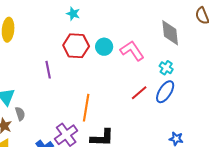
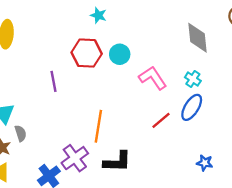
cyan star: (73, 14) -> (98, 15), moved
pink L-shape: (132, 51) -> (153, 78), moved
red line: (139, 93) -> (161, 120), moved

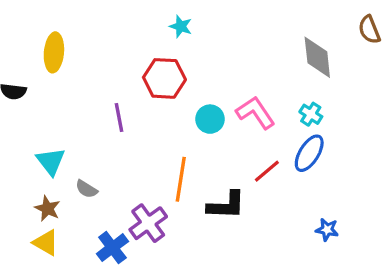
cyan circle: (120, 54) -> (210, 119), moved
gray semicircle: (21, 133) -> (86, 189), moved, turned 140
black L-shape: (117, 162) -> (226, 205), moved

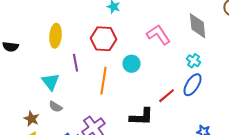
yellow ellipse: (54, 52) -> (56, 36), moved
pink L-shape: (256, 113) -> (159, 35), moved
cyan triangle: (51, 161) -> (51, 82), moved
orange line: (181, 179) -> (104, 81), moved

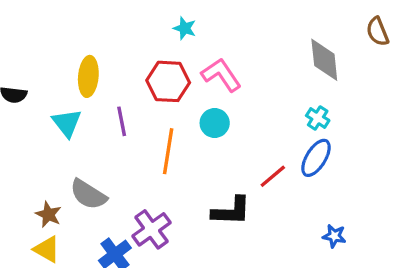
pink L-shape: (159, 35) -> (221, 75), moved
cyan triangle: (51, 82) -> (67, 123), moved
gray semicircle: (56, 107) -> (88, 194), size x1.6

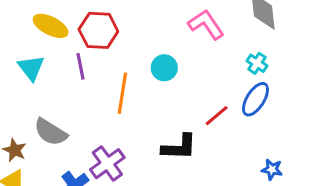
pink L-shape: (221, 75) -> (206, 24), moved
yellow ellipse: (88, 76) -> (51, 26), turned -68
red hexagon: (168, 81) -> (98, 30), moved

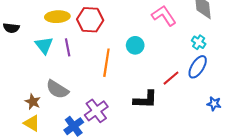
yellow ellipse: (51, 26) -> (57, 17), turned -30
purple line: (80, 66) -> (68, 47), moved
blue star: (272, 170) -> (214, 104), moved

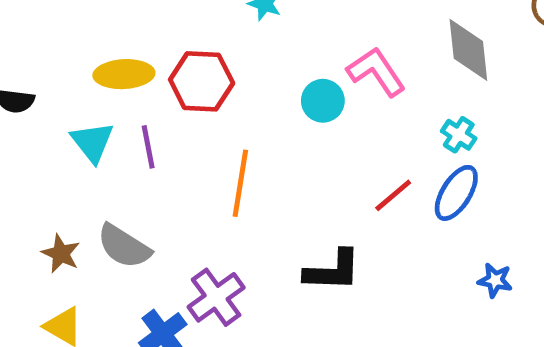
cyan circle: (135, 45) -> (323, 101), moved
red line: (171, 78) -> (393, 195), moved
brown star: (33, 102) -> (61, 254), moved

